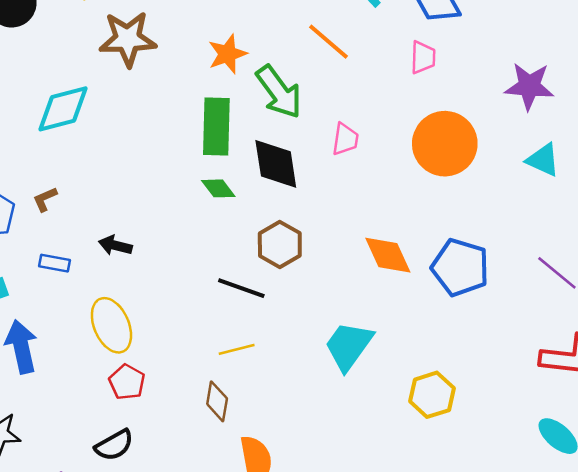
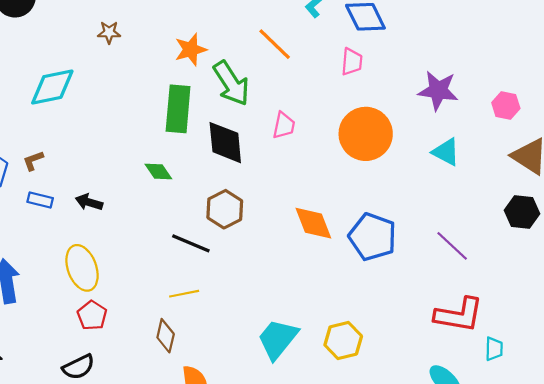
brown star: (128, 39) -> (109, 32), size x0.5
green diamond: (218, 188) -> (158, 171), moved
blue rectangle: (54, 263) -> (40, 200), moved
cyan trapezoid: (349, 346) -> (278, 339), moved

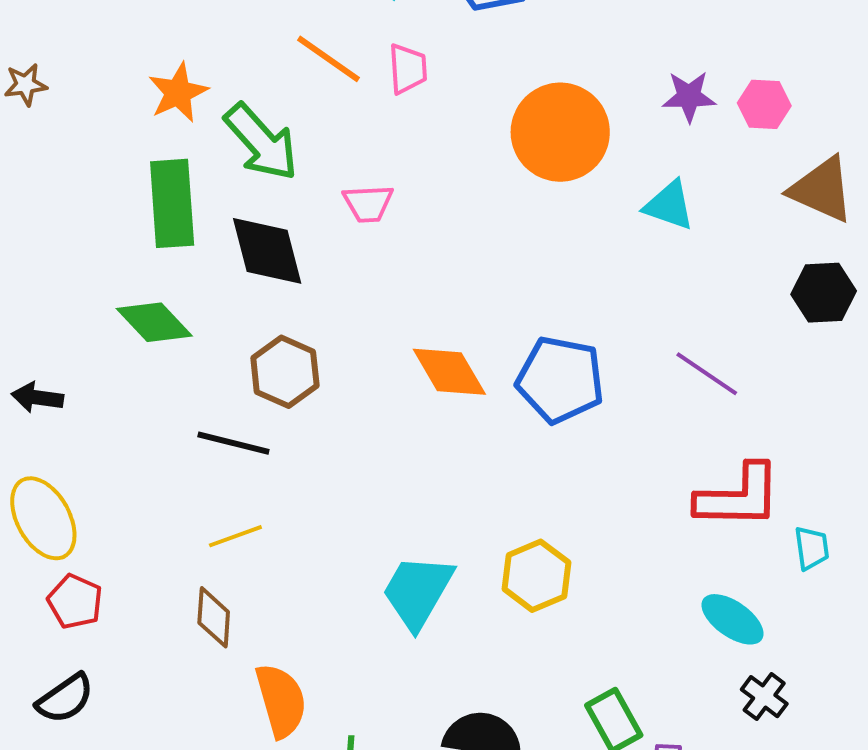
pink trapezoid: (352, 62) -> (408, 69), moved
purple star: (438, 91) -> (689, 96), moved, size x0.7
pink trapezoid: (284, 125) -> (368, 203), turned 84
orange circle: (366, 134) -> (560, 132), moved
green diamond: (158, 171) -> (154, 322), size x1.4

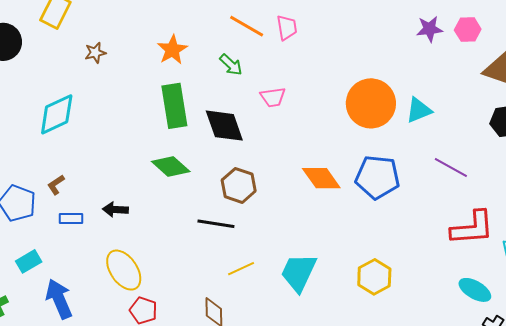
orange circle: (560, 132) -> (371, 103), moved
green arrow: (261, 142) -> (231, 65), moved, size x0.6
cyan triangle: (669, 205) -> (419, 110), moved, turned -36
yellow line: (235, 536) -> (241, 269), moved
cyan trapezoid: (418, 592) -> (299, 273), moved

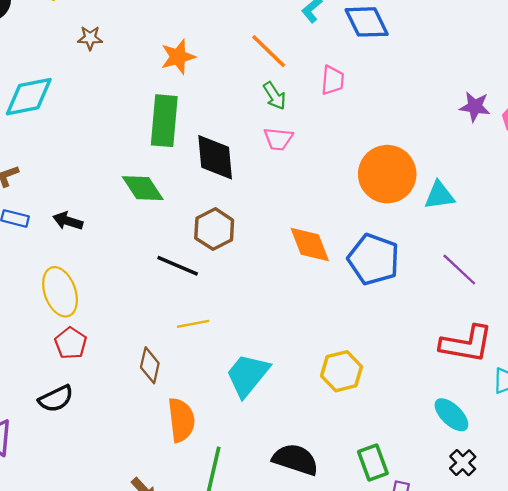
pink trapezoid: (287, 28) -> (333, 80), moved
green arrow: (231, 65) -> (275, 96), moved
cyan trapezoid: (299, 273) -> (248, 375), moved

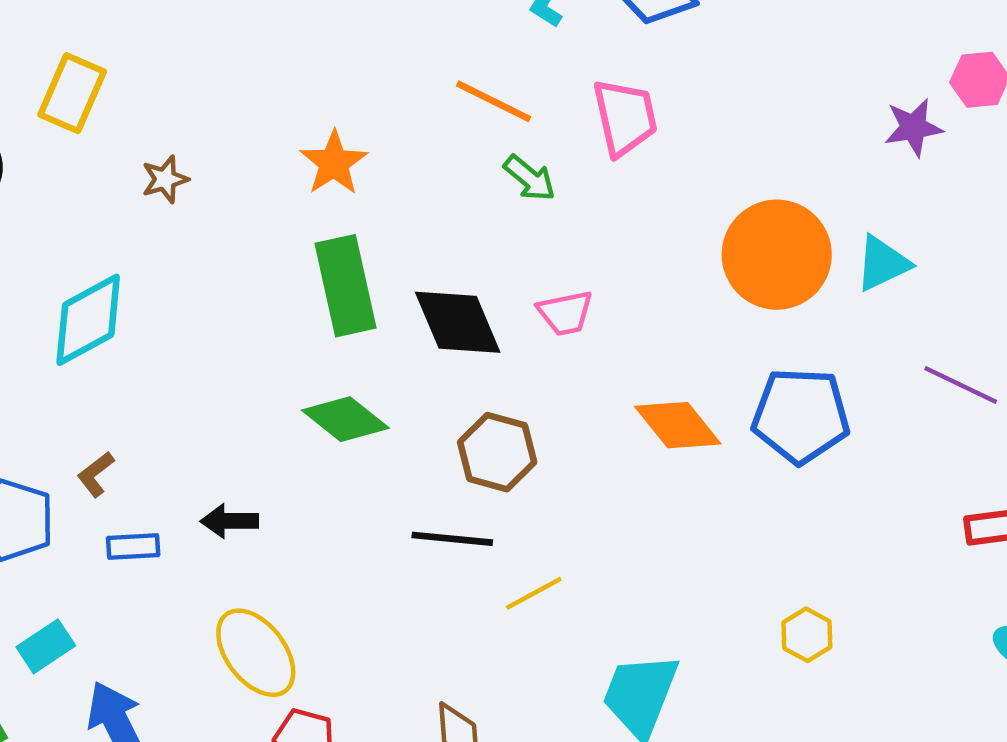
pink trapezoid: (333, 80) -> (625, 117), size x1.4
purple star: (475, 107) -> (913, 127), moved
pink trapezoid: (278, 139) -> (565, 313), moved
yellow line: (193, 324) -> (534, 593), moved
yellow hexagon: (341, 371) -> (807, 635), size x0.7

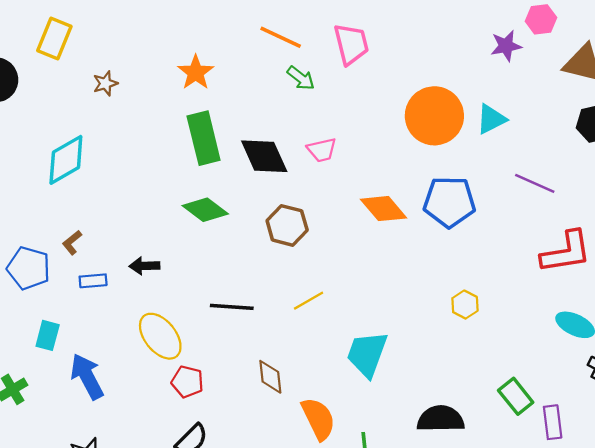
black line: (452, 539) -> (232, 307), moved
yellow hexagon: (807, 635) -> (465, 305), moved
cyan rectangle: (46, 646) -> (48, 335), turned -40

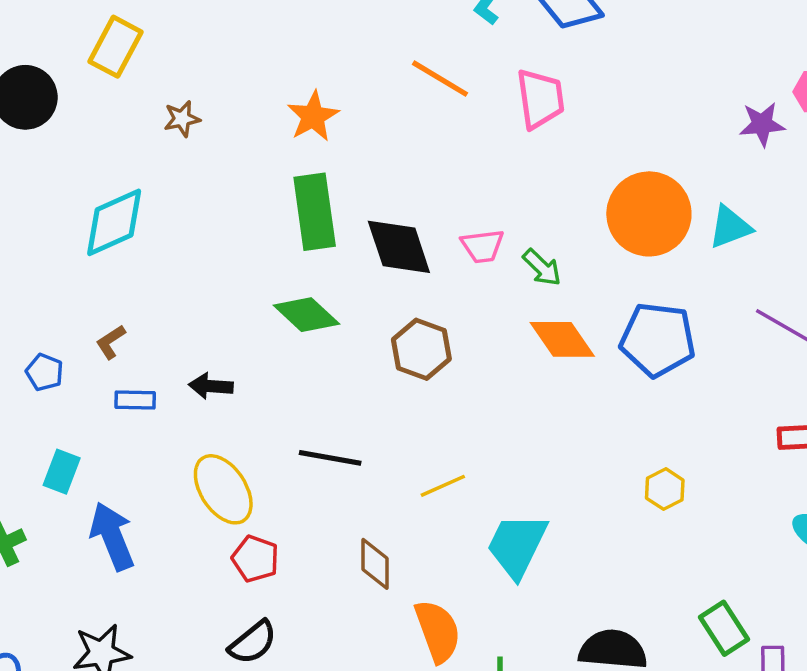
green arrow: (301, 78) -> (542, 267), moved
blue pentagon: (29, 268) -> (44, 372), size x0.6
yellow line: (309, 301) -> (443, 486), moved

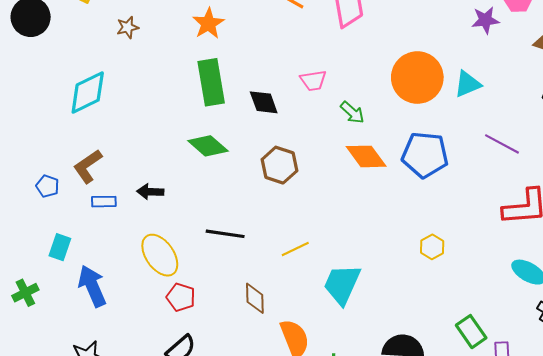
pink trapezoid: (482, 246) -> (313, 81), moved
black diamond: (399, 247) -> (264, 102), size x0.7
brown L-shape: (111, 342) -> (88, 166), size x1.6

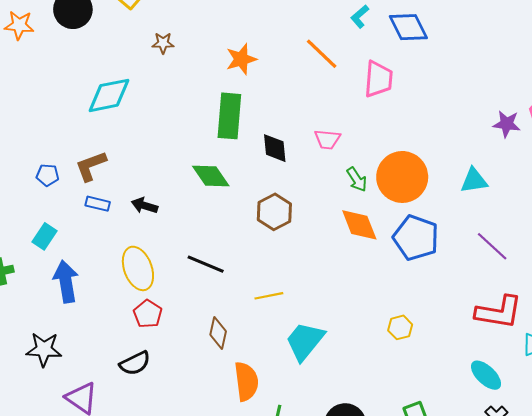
orange circle: (417, 78) -> (402, 177), moved
blue pentagon: (47, 186) -> (48, 175), turned -30

